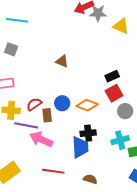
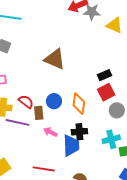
brown triangle: (62, 61) -> (55, 59), size x1.6
red semicircle: (34, 104) -> (26, 102), turned 70
orange diamond: (87, 105) -> (79, 104), turned 75
pink arrow: (41, 139) -> (50, 132), moved, size x0.6

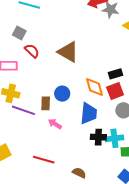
red semicircle: (26, 102) -> (32, 51), moved
orange diamond: (79, 104) -> (94, 87), moved, turned -30
black cross: (79, 132) -> (98, 137), moved
blue trapezoid: (71, 146) -> (89, 113), moved

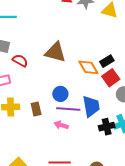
orange diamond: (94, 87) -> (88, 67), moved
brown rectangle: (46, 103) -> (36, 109), moved
purple line: (23, 110) -> (68, 109), moved

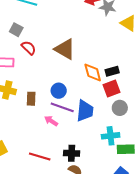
black cross: (107, 127) -> (72, 153), moved

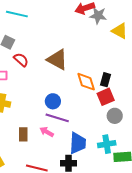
black rectangle: (112, 71) -> (105, 80), turned -56
brown rectangle: (31, 99) -> (23, 134), moved
blue trapezoid: (85, 111) -> (78, 143), moved

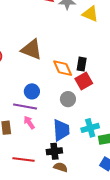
gray circle: (115, 116) -> (68, 99), moved
purple line: (57, 118) -> (25, 107), moved
pink arrow: (47, 132) -> (29, 122), turned 32

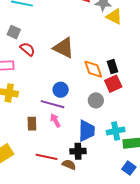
yellow triangle: (90, 14) -> (114, 17), moved
black rectangle: (82, 64) -> (112, 67), turned -32
brown semicircle: (61, 167) -> (69, 165), moved

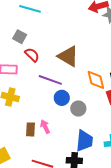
gray circle: (96, 100) -> (78, 109), moved
purple line: (52, 104) -> (50, 80), moved
pink arrow: (55, 120) -> (45, 127), moved

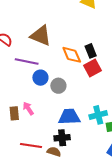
blue trapezoid: (84, 141) -> (69, 117), turned -90

